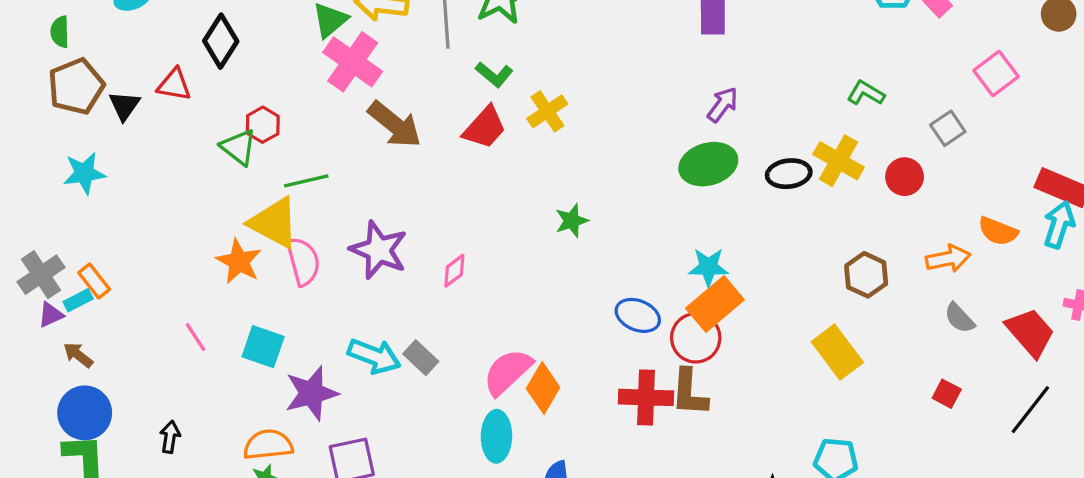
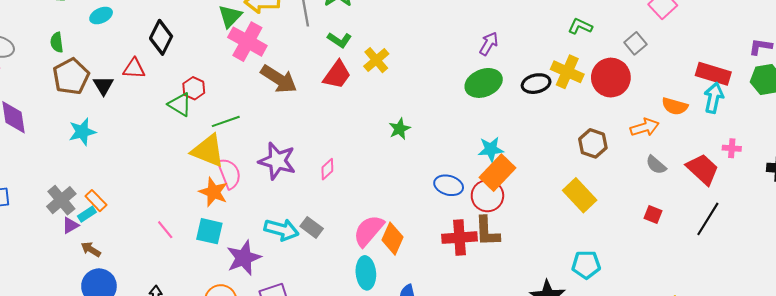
red circle: (905, 177) -> (611, 78), size x1.6
orange star: (239, 261) -> (213, 192), moved

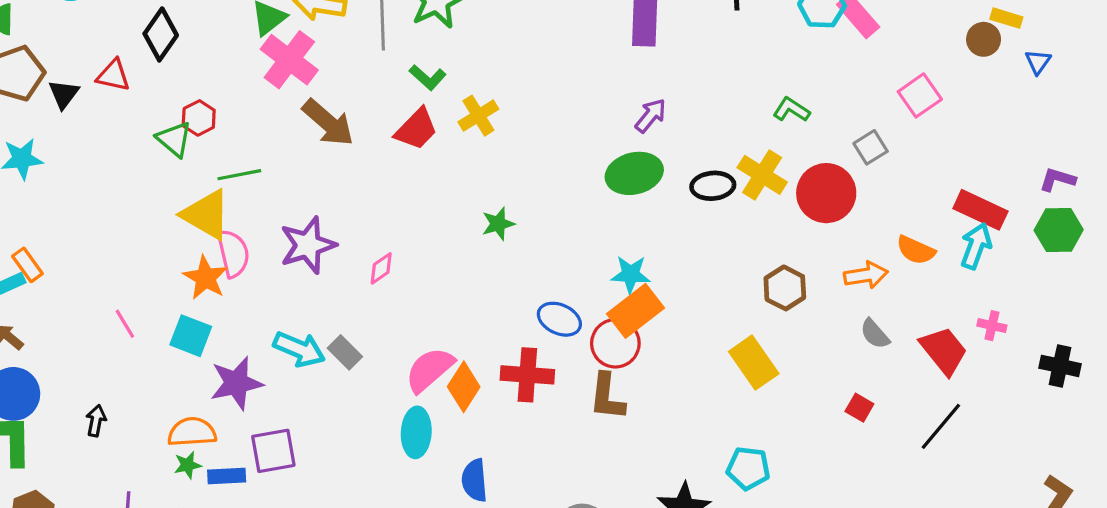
purple star: (277, 161) -> (308, 245), turned 30
red cross: (459, 238) -> (527, 375), moved

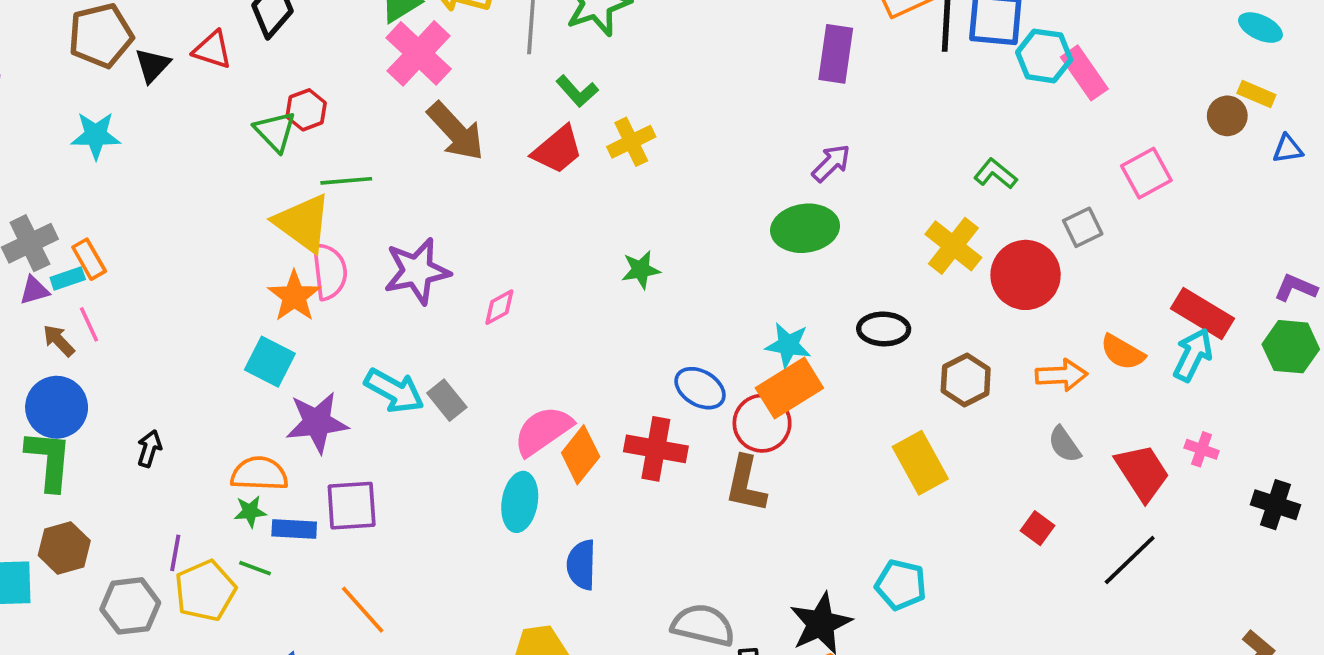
blue triangle: (1038, 62) -> (1288, 149), turned 40
black ellipse: (713, 186) -> (884, 329), moved
pink line: (125, 324) -> (89, 324), moved

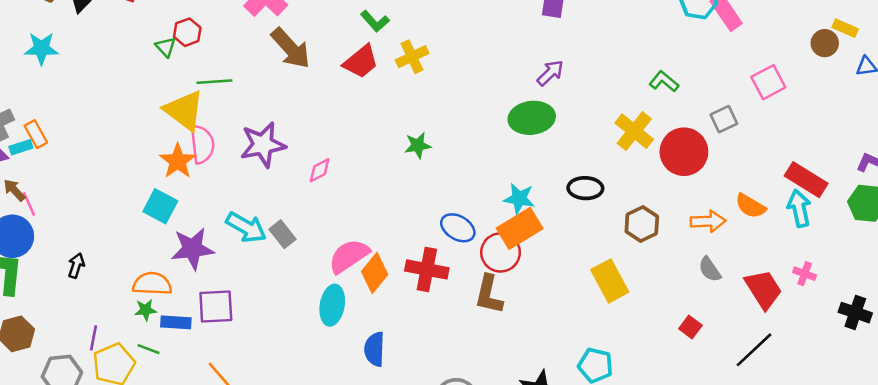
green triangle: (275, 131) -> (166, 47), size x0.7
pink line: (89, 324) -> (29, 204), moved
cyan arrow: (1193, 355) -> (799, 208), turned -39

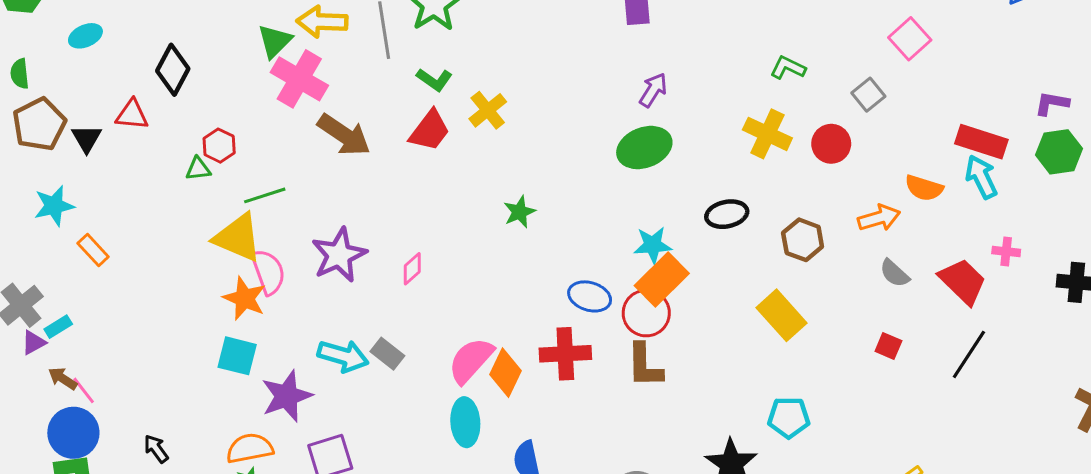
green triangle: (166, 47) -> (198, 169), turned -40
orange rectangle: (36, 134) -> (93, 250), moved
red circle: (684, 152) -> (831, 144), size x0.7
black arrow: (76, 266) -> (156, 449), turned -40

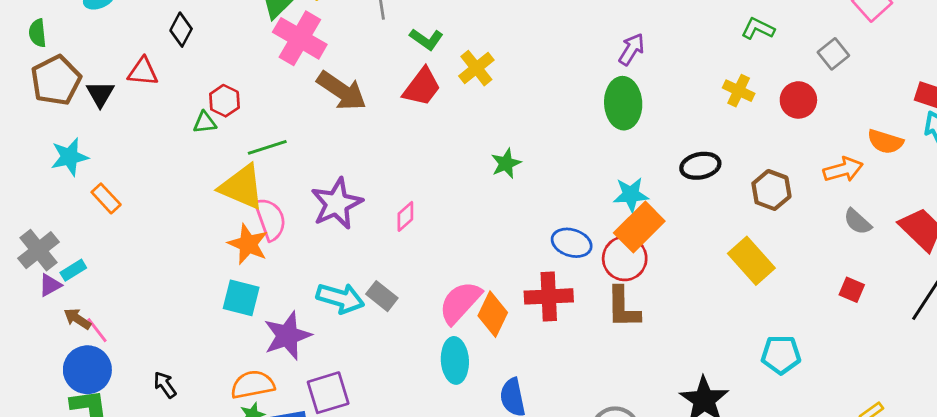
black diamond: (173, 70) -> (181, 30), size x0.7
yellow cross: (767, 134) -> (739, 91), size x0.7
green ellipse: (644, 148) -> (623, 103), turned -72
cyan pentagon: (789, 417) -> (781, 355), moved

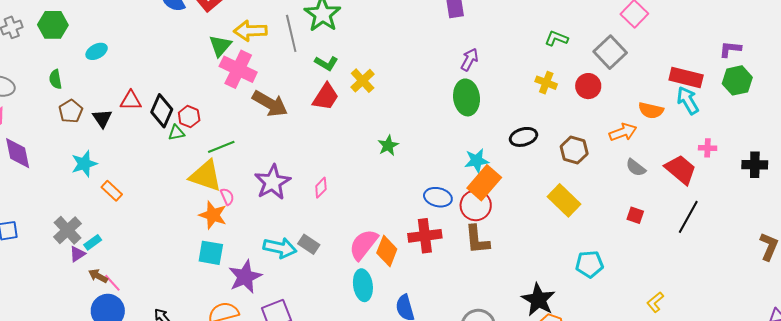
black diamond: (181, 30) -> (162, 111), moved, size x1.4
gray square: (833, 54) -> (610, 52), size x1.5
brown pentagon: (56, 80) -> (71, 111), size x0.7
pink semicircle: (270, 219) -> (227, 197), size x0.6

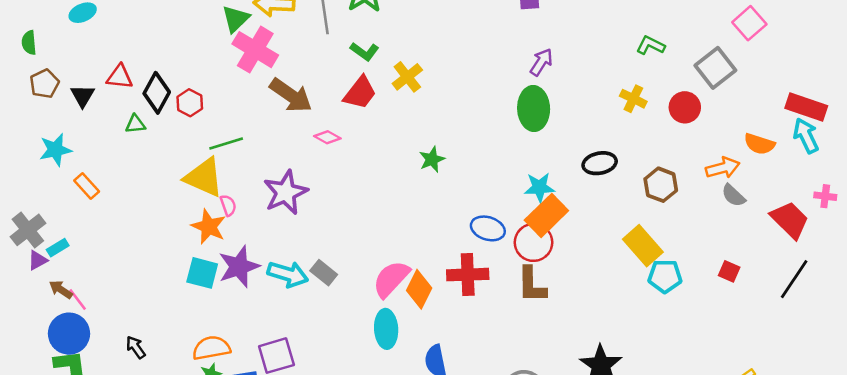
green triangle: (176, 133) -> (135, 124), moved
gray semicircle: (636, 168) -> (733, 196), moved
pink diamond: (321, 188) -> (327, 137), moved, turned 70
cyan pentagon: (589, 264) -> (665, 276), moved
purple star: (245, 277) -> (239, 267), moved

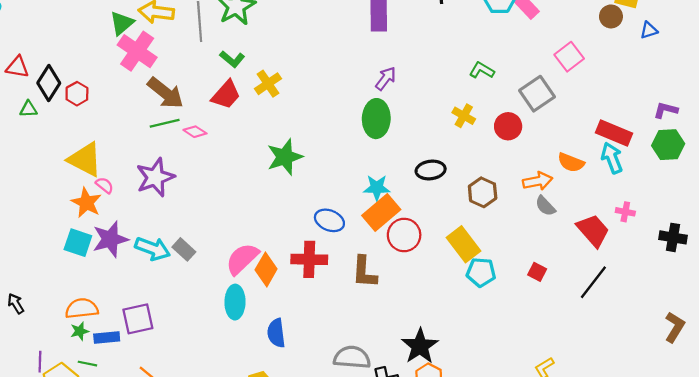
green line: (226, 143) -> (165, 123), moved
green star: (432, 159) -> (285, 157), size x1.6
pink semicircle: (228, 205) -> (105, 185), turned -36
red circle: (534, 242) -> (404, 235), moved

